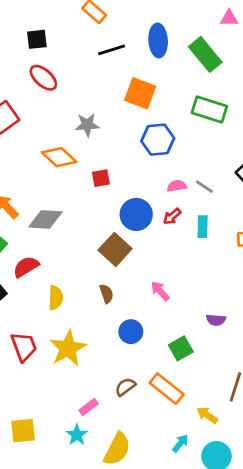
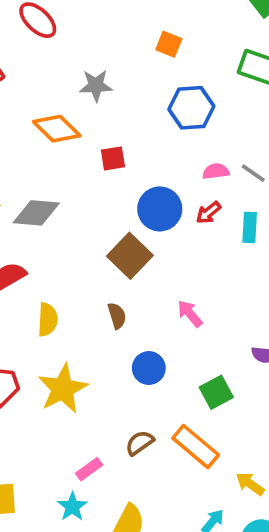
orange square: (140, 93) -> (169, 44), size x0.6

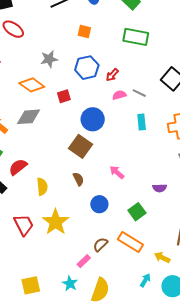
blue hexagon: (191, 108) -> (87, 68), moved
gray diamond: (36, 213) -> (29, 117), moved
red arrow: (208, 213) -> (112, 75), moved
pink rectangle: (89, 469) -> (84, 261), moved

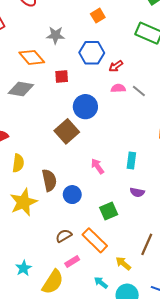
orange square: (84, 32) -> (98, 16), turned 32
cyan rectangle: (142, 122) -> (131, 161), moved
brown semicircle: (78, 179) -> (49, 180), moved, size x1.5
pink rectangle: (84, 261) -> (72, 262), moved
cyan arrow: (145, 280) -> (101, 283), turned -96

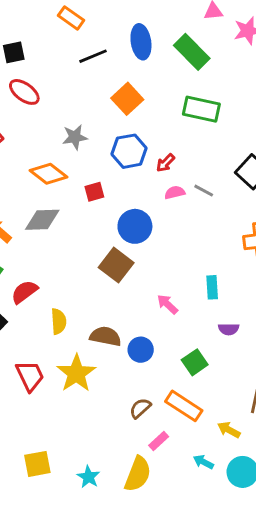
orange square: (98, 16) -> (127, 99), size x1.5
brown semicircle: (49, 180) -> (106, 336), turned -55
cyan star: (24, 268) -> (88, 477), moved

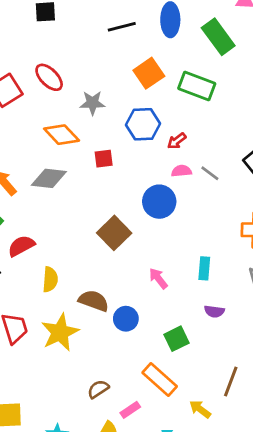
red ellipse: (24, 92) -> (49, 77), moved
green rectangle: (201, 109) -> (197, 86), moved
blue circle: (135, 226) -> (159, 202), moved
brown semicircle: (140, 408) -> (98, 389), moved

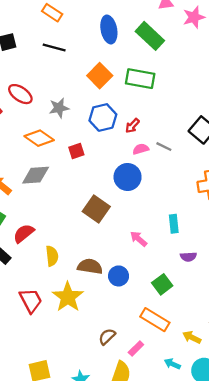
black line: (122, 27) -> (54, 48), moved, turned 40

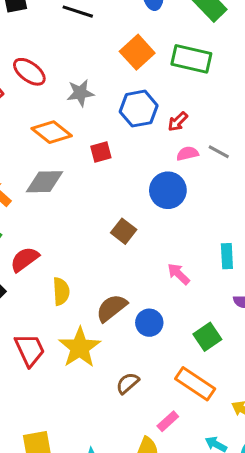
brown square: (96, 209) -> (124, 231), size x0.7
brown semicircle: (90, 266) -> (112, 308), turned -50
brown semicircle: (107, 337) -> (128, 383), moved

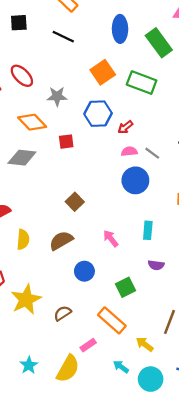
blue circle: (168, 190) -> (135, 180), moved
brown semicircle: (112, 308) -> (61, 241), moved
yellow star: (80, 348) -> (26, 300), moved

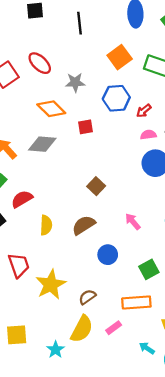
black line: (63, 37) -> (80, 23), turned 60
orange rectangle: (112, 320) -> (136, 302), turned -44
yellow semicircle: (68, 369) -> (82, 329), moved

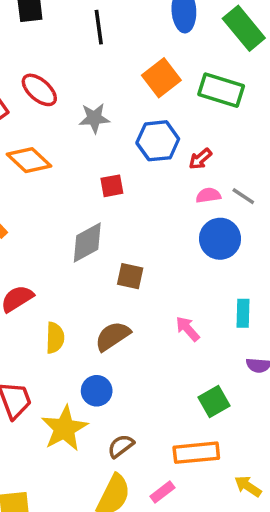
orange diamond: (51, 109) -> (29, 160), moved
gray diamond: (42, 144) -> (87, 242), moved, turned -32
brown square: (96, 186) -> (130, 276), turned -30
blue circle: (108, 255) -> (97, 391), moved

